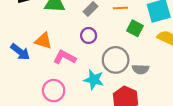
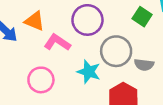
purple circle: (89, 36) -> (87, 20), size x1.6

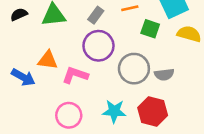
cyan star: (89, 72) -> (114, 111), moved

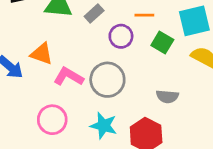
gray rectangle: (96, 15) -> (94, 14), moved
purple circle: (98, 46) -> (121, 36), moved, size x0.7
gray circle: (134, 69) -> (107, 80), moved

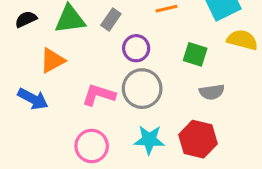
purple circle: (121, 36) -> (136, 48), moved
green square: (162, 42) -> (195, 54), moved
orange triangle: (42, 54) -> (52, 60), moved, turned -35

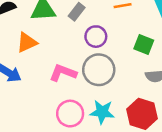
pink circle: (92, 146) -> (70, 114), moved

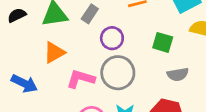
orange triangle: (27, 42) -> (54, 52), moved

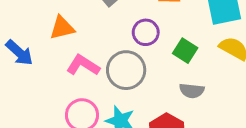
purple circle: (112, 38) -> (146, 32), moved

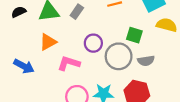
purple circle: (146, 32) -> (93, 43), moved
gray circle: (126, 70) -> (119, 56), moved

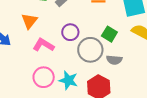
orange triangle: (48, 42) -> (29, 21), turned -36

